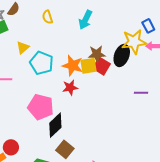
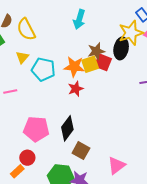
yellow semicircle: (47, 17) -> (26, 29), moved, size x1.6
pink pentagon: (41, 107) -> (36, 129), moved

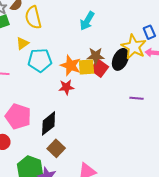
yellow star: (131, 33) -> (134, 47), turned 30
cyan pentagon: (43, 69) -> (40, 60), turned -30

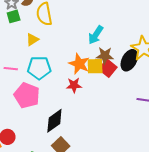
cyan arrow: (87, 21) -> (96, 35), moved
cyan pentagon: (40, 60) -> (39, 68), moved
pink pentagon: (18, 116) -> (27, 95), moved

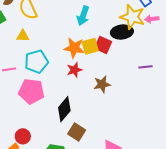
yellow triangle: (32, 40) -> (23, 36), turned 48
brown star: (105, 56) -> (102, 84), moved
black ellipse: (129, 60) -> (122, 32), turned 70

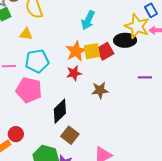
red square: (103, 45) -> (105, 51), turned 30
orange star: (74, 48) -> (76, 51), turned 30

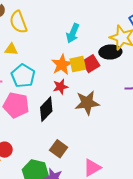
cyan pentagon: (37, 61) -> (23, 76), turned -30
brown star: (100, 90) -> (87, 103), size x1.4
black diamond: (60, 111) -> (46, 109), moved

